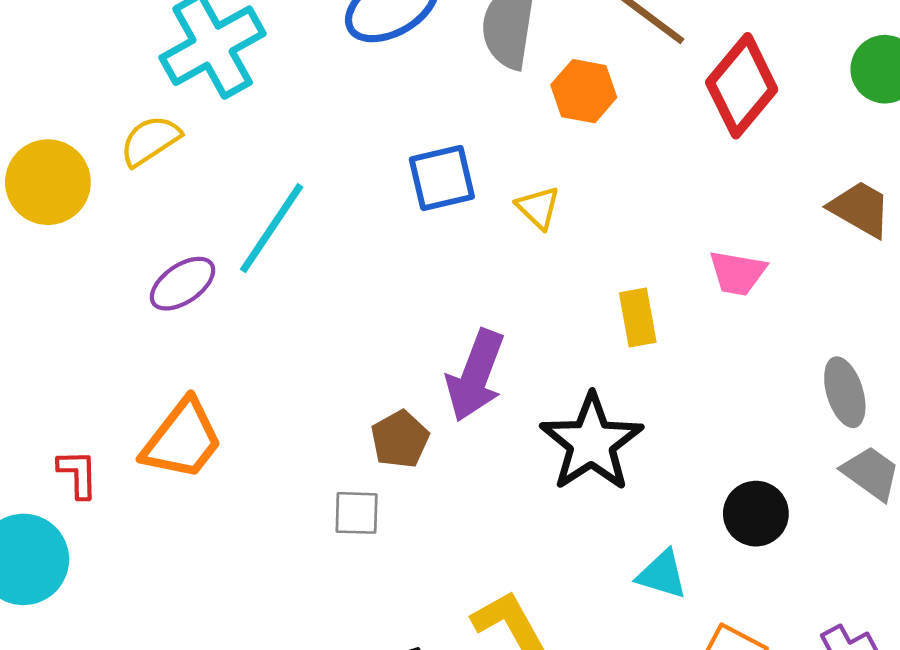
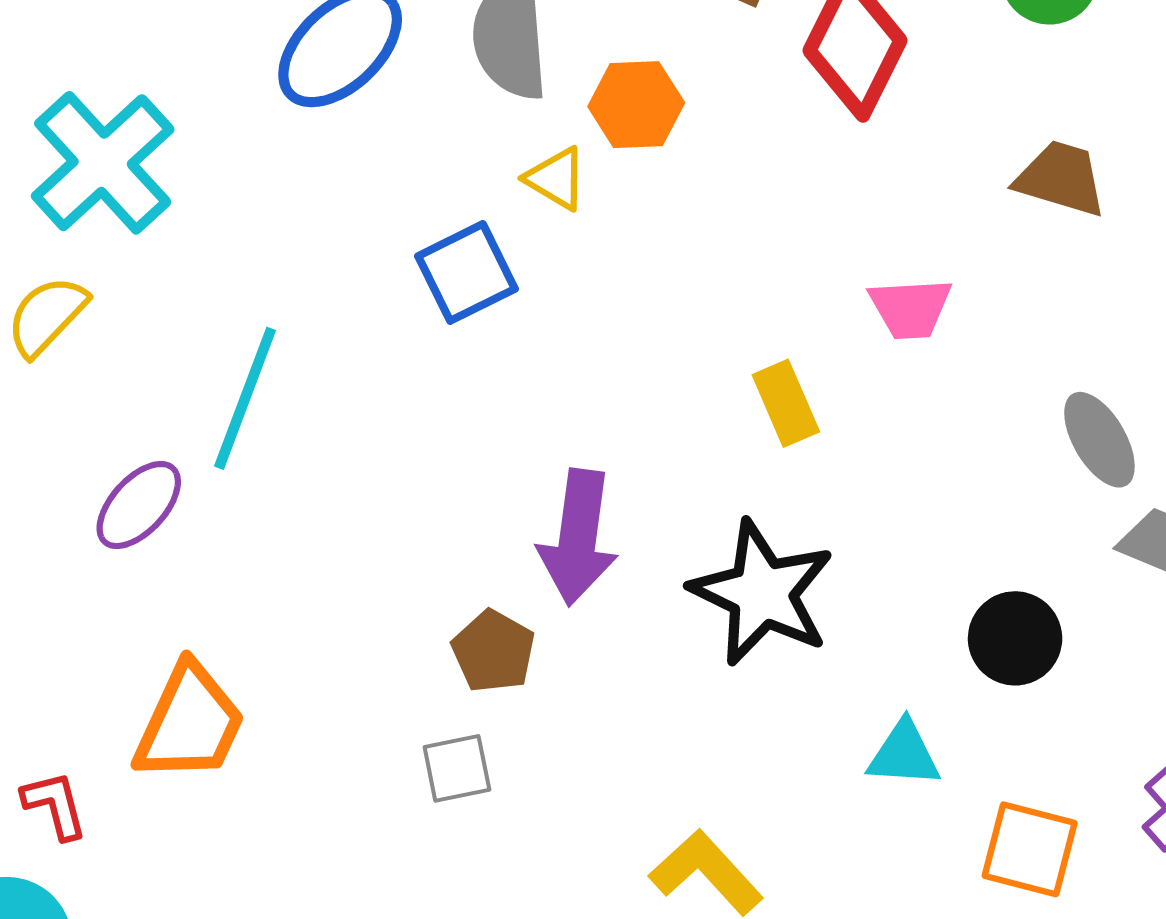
yellow triangle: (538, 208) -> (556, 179), moved

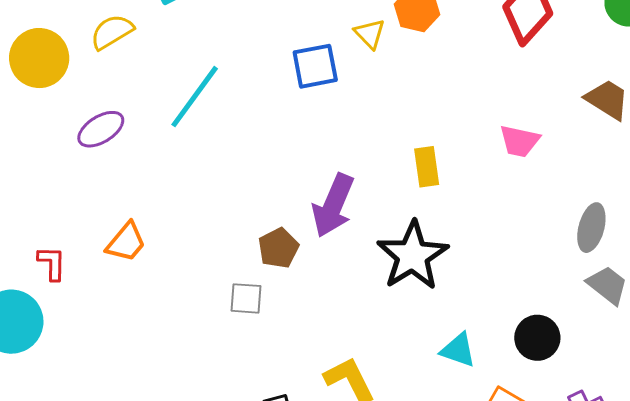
yellow rectangle: (786, 403) -> (427, 167), moved
gray ellipse: (1099, 440) -> (591, 228), turned 30
purple ellipse: (139, 505) -> (101, 129), moved
black circle: (1015, 638) -> (537, 338), moved
orange trapezoid: (190, 723) -> (126, 242), size x0.7

